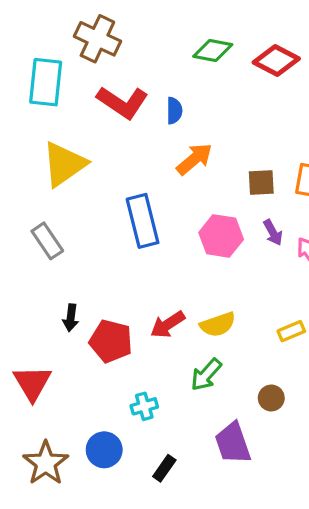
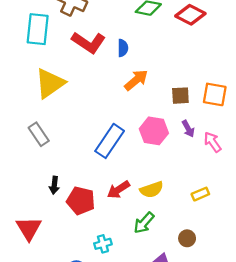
blue rectangle: (143, 221) -> (110, 141), moved, turned 48

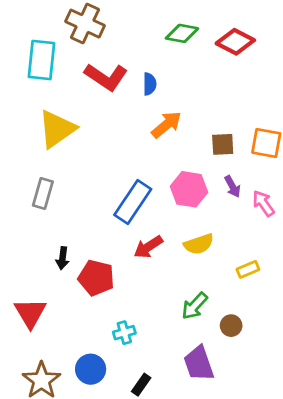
gray rectangle: (39, 134) -> (43, 194), turned 50
red arrow: (118, 190) -> (148, 247), moved
yellow semicircle: (152, 190) -> (199, 244), moved
green arrow: (144, 223) -> (195, 306), moved

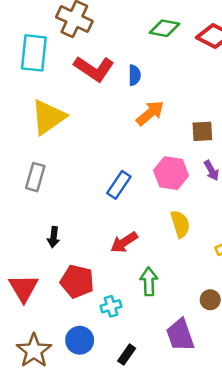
blue rectangle: (133, 202) -> (119, 185), size x0.7
yellow semicircle: (199, 244) -> (180, 224), turned -88
red arrow: (148, 247) -> (124, 242), moved
red pentagon: (96, 278) -> (77, 281), moved
green arrow: (195, 306) -> (149, 281), moved, turned 136

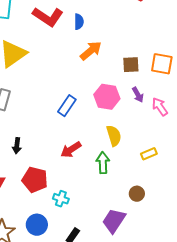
green arrow: (149, 281) -> (103, 163), moved
cyan cross: (111, 306) -> (61, 199), turned 35
purple trapezoid: (180, 335) -> (114, 221), turned 52

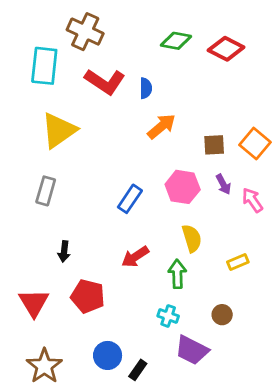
orange square: (162, 64) -> (255, 144), turned 30
cyan cross: (61, 199) -> (168, 316), moved
purple trapezoid: (114, 221) -> (192, 350), turned -96
blue circle: (37, 225) -> (108, 355), moved

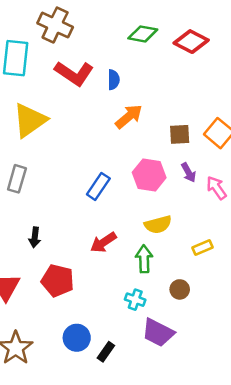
yellow semicircle: (192, 238) -> (158, 225), turned 92
brown circle: (222, 315) -> (180, 289), moved

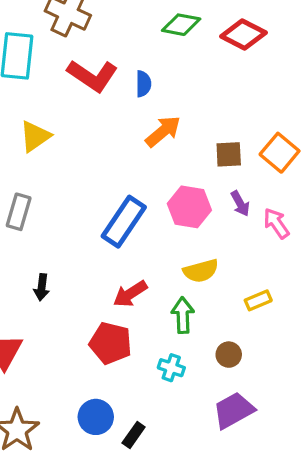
yellow triangle: (30, 120) -> (35, 136), size x0.7
blue rectangle: (98, 186) -> (124, 222), size x1.4
red pentagon: (58, 281) -> (111, 343), moved
purple trapezoid: (158, 333) -> (234, 410), moved, turned 124

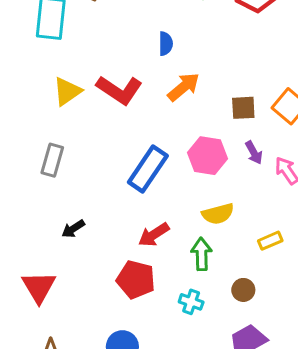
red L-shape: (92, 76) -> (119, 90), moved
black arrow: (42, 287) -> (73, 229), turned 50

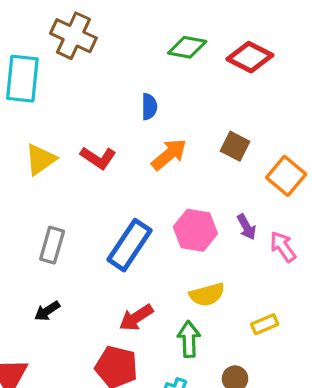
red L-shape: (119, 90) -> (98, 158), size x0.7
brown square: (243, 108) -> (235, 146), moved, turned 30
gray rectangle: (52, 160) -> (52, 245), moved

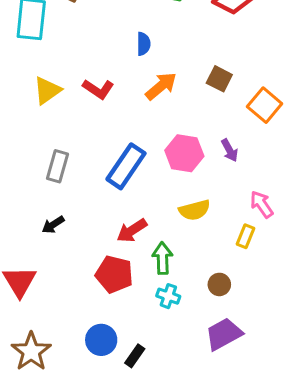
pink arrow: (283, 247) -> (262, 204), moved
yellow rectangle: (265, 324) -> (246, 236), turned -45
green arrow: (189, 339) -> (162, 258), moved

